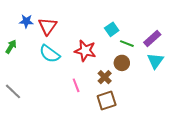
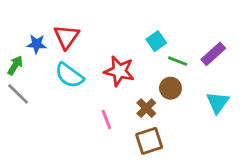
blue star: (26, 21) -> (37, 44), moved
cyan triangle: (155, 61) -> (218, 102), moved
gray line: (13, 91) -> (18, 94), moved

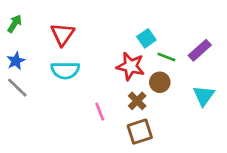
blue star: (37, 44) -> (16, 61), moved, turned -30
green arrow: (15, 65) -> (15, 24), moved
red star: (119, 71) -> (130, 66), moved
cyan semicircle: (69, 75) -> (65, 70), turned -36

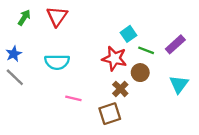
green arrow: (15, 24) -> (24, 18), moved
red triangle: (63, 34) -> (57, 16), moved
pink line: (100, 112) -> (73, 98), moved, turned -56
brown square: (140, 132) -> (110, 114), moved

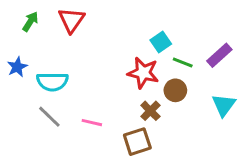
cyan semicircle: (57, 62) -> (52, 82), moved
gray line: (15, 77) -> (49, 117), moved

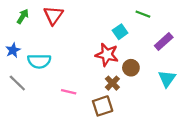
green line: (183, 63) -> (143, 14), moved
gray line: (49, 117) -> (17, 83), moved

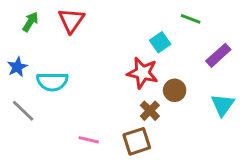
pink line: (69, 92) -> (89, 140), moved

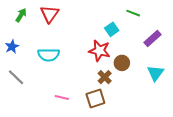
cyan semicircle: (52, 82) -> (49, 55), moved

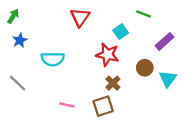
red triangle: (50, 14) -> (80, 17), moved
green arrow: (21, 15) -> (13, 16), moved
blue star: (12, 47) -> (20, 40), moved
brown circle: (122, 63) -> (145, 68), moved

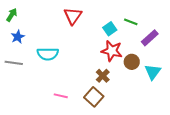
green line: (144, 14) -> (131, 22), moved
red star: (107, 55) -> (112, 51), moved
gray line: (18, 83) -> (14, 63), moved, turned -36
brown square: (103, 106) -> (94, 97), turned -30

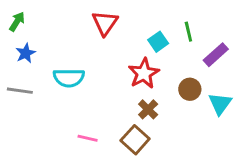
green line: (131, 22) -> (188, 32), turned 56
red star: (112, 51) -> (144, 73), moved, turned 30

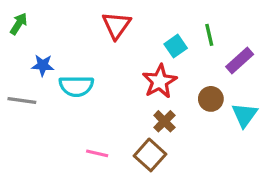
blue star: (26, 53) -> (43, 65), moved, turned 30

